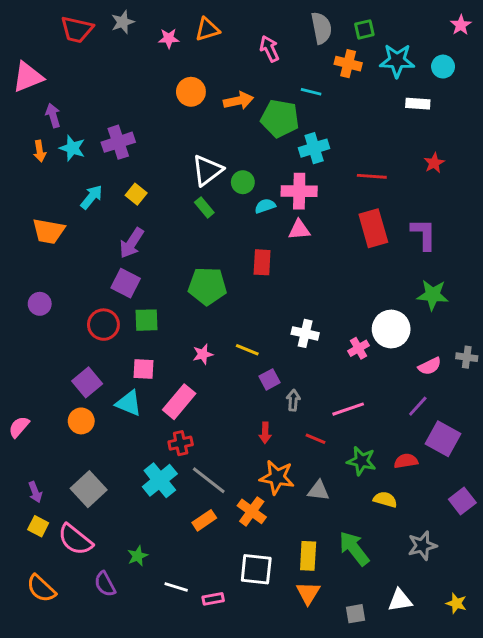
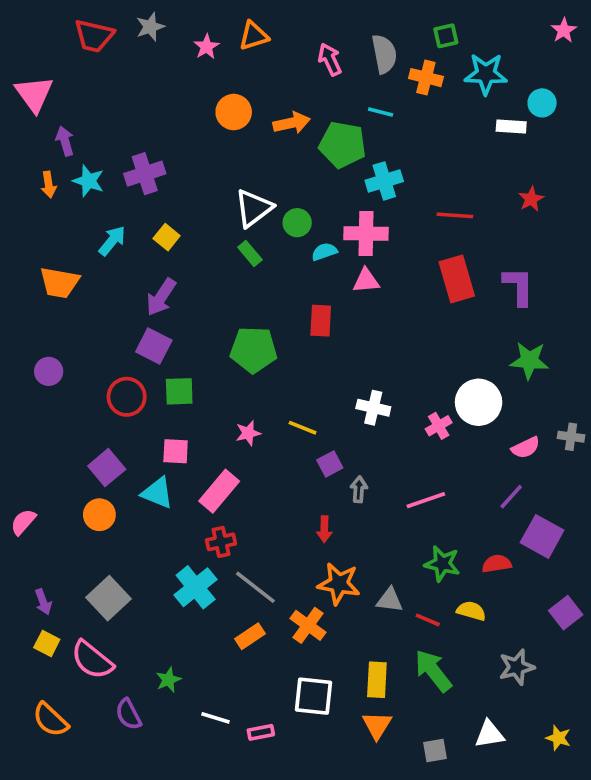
gray semicircle: (321, 28) -> (384, 54), moved
pink star: (169, 38) -> (206, 47), turned -30
cyan circle: (443, 67) -> (542, 103), moved
pink triangle: (28, 77) -> (34, 94), turned -44
red line: (315, 439) -> (428, 620), moved

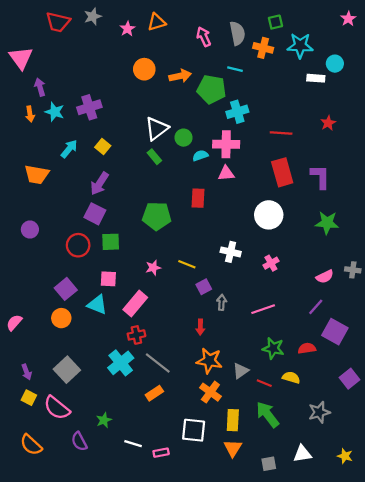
white circle: (479, 402) -> (269, 215), moved
gray triangle: (390, 600) -> (241, 371), turned -42
orange cross: (308, 625) -> (210, 392), moved

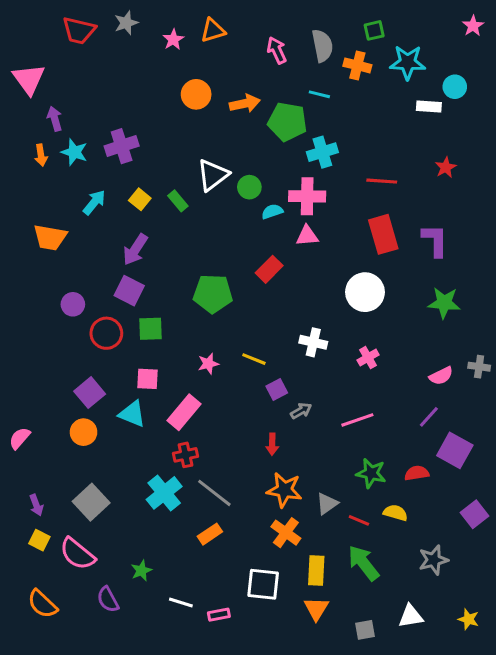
green rectangle: (154, 157) -> (178, 201), moved
red rectangle: (198, 198) -> (269, 269), turned 42
purple circle: (30, 230) -> (73, 304), moved
gray arrow: (222, 302) -> (301, 411), turned 56

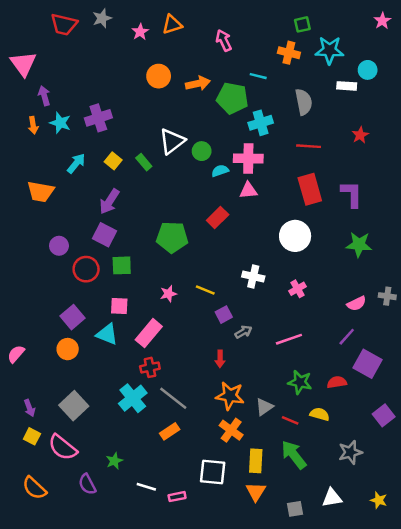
gray semicircle: (322, 46) -> (304, 102), moved

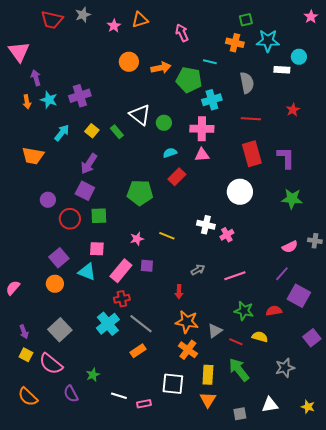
white triangle: (172, 141) -> (140, 115), turned -45
cyan semicircle: (220, 171) -> (170, 153), moved
pink cross: (298, 289) -> (227, 235), moved
purple square: (224, 315) -> (147, 266), moved, turned 32

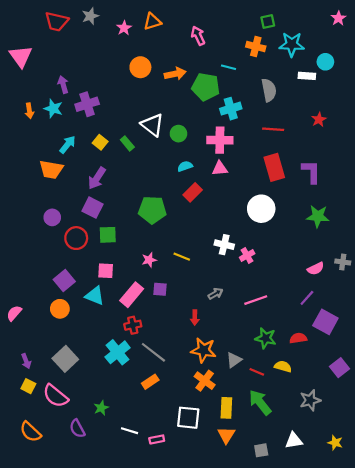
purple arrow: (36, 78) -> (63, 85), moved
orange trapezoid: (33, 156) -> (51, 170), moved

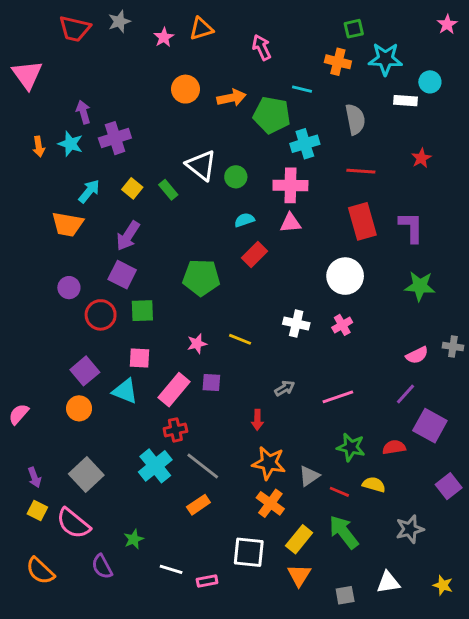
pink cross: (247, 255) -> (342, 325), moved
yellow rectangle: (226, 408) -> (299, 539), turned 36

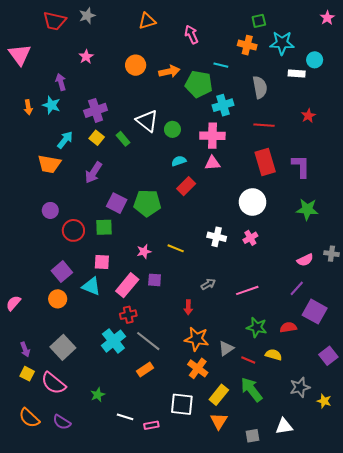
pink star: (164, 37) -> (86, 57), moved
purple cross: (115, 138) -> (96, 110), moved
purple square: (122, 275) -> (117, 203), moved
purple semicircle: (102, 567) -> (62, 422), moved, turned -30
yellow star: (443, 585) -> (324, 401), moved

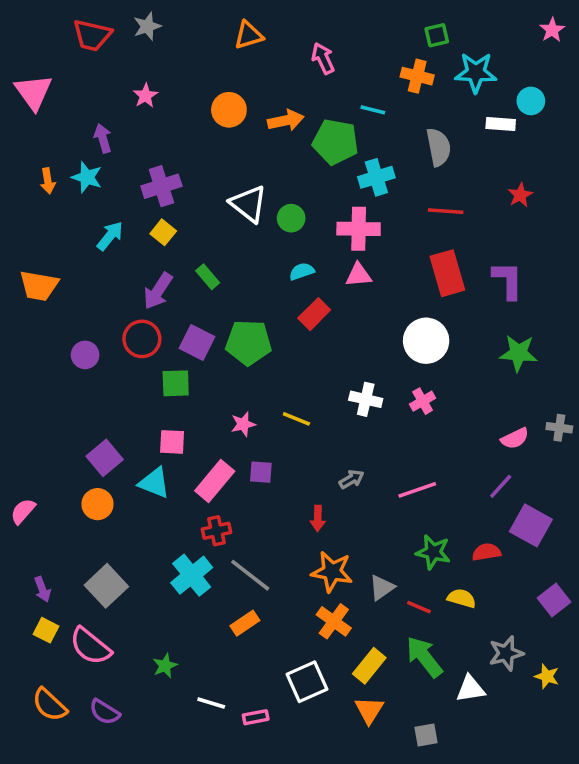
green rectangle: (123, 139) -> (208, 277), moved
orange trapezoid: (49, 164) -> (39, 286), moved
red circle: (73, 230) -> (142, 339), moved
white square: (182, 404) -> (307, 682), turned -30
white triangle: (284, 426) -> (470, 689), moved

